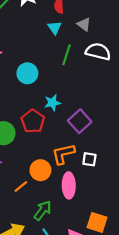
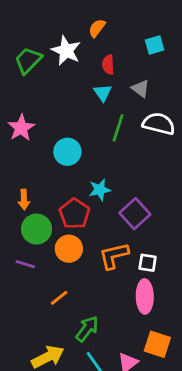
orange circle: (40, 170) -> (69, 249), moved
pink ellipse: (69, 185) -> (145, 296), moved

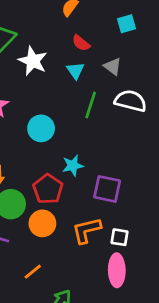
white star: (66, 51) -> (33, 61), moved
red semicircle: (108, 65) -> (81, 43), turned -48
purple square: (135, 214) -> (107, 189), turned -36

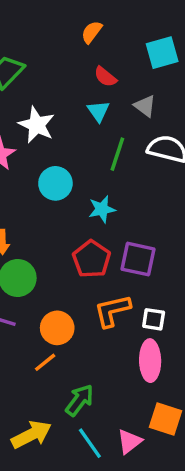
cyan square: (126, 24) -> (162, 53), size x1.4
white star: (33, 61) -> (37, 125), moved
cyan star: (73, 166) -> (102, 209), moved
red pentagon: (48, 189) -> (92, 259), moved
orange circle: (42, 223) -> (57, 328), moved

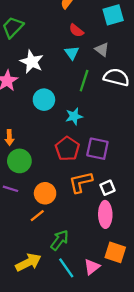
white square: (154, 319) -> (107, 188), turned -32

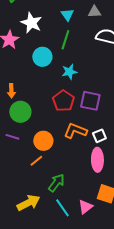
gray triangle: (102, 49) -> (94, 12), turned -40
green line: (84, 81) -> (65, 40), moved
orange L-shape: (81, 182) -> (75, 131), turned 35

